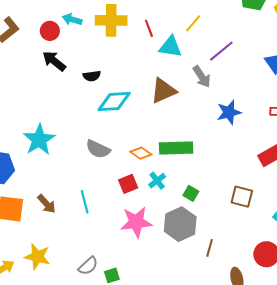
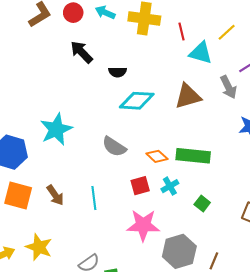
red circle: (50, 31) -> (73, 13), moved
gray hexagon: (180, 224) -> (179, 251), moved

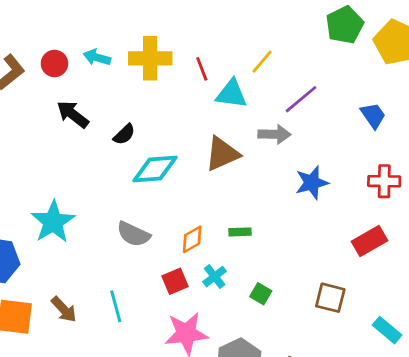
black semicircle: (118, 72) -> (124, 134), turned -36
gray arrow: (228, 87) -> (274, 134), turned -55
orange diamond: (157, 156) -> (192, 239), turned -65
green rectangle: (193, 156) -> (240, 232), size x0.5

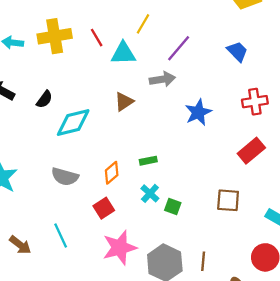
brown triangle: (222, 154) -> (124, 102), size x0.7
cyan cross: (215, 277) -> (150, 193), moved

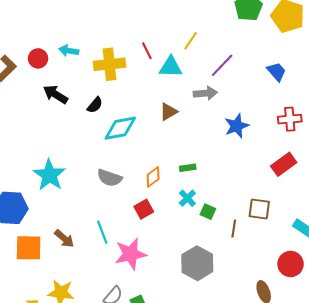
yellow cross: (55, 36) -> (110, 64), moved
pink star: (120, 248) -> (131, 254), moved
brown line: (203, 261) -> (234, 229), moved

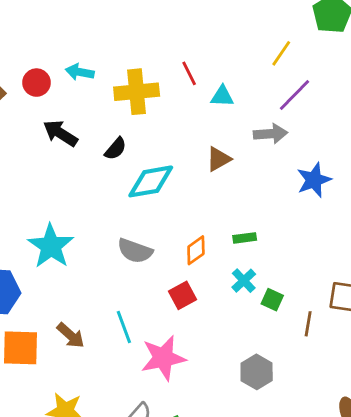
yellow line: (191, 41) -> (281, 53), moved
cyan triangle: (171, 67) -> (222, 96), size x0.7
gray hexagon: (197, 263) -> (257, 372), size x0.7

